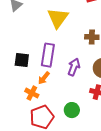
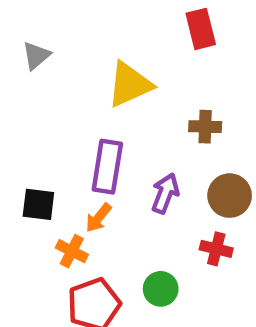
yellow triangle: (58, 18) -> (130, 84), turned 30
black square: (22, 60) -> (38, 204), moved

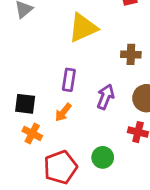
purple rectangle: (107, 167) -> (69, 80), size x0.7
orange cross: (72, 251) -> (32, 133), moved

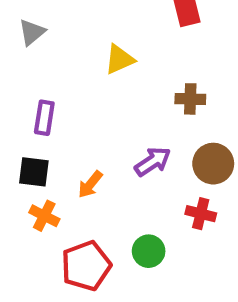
yellow triangle: (83, 28) -> (119, 59), size x0.7
purple rectangle: (69, 80) -> (44, 118), moved
purple arrow: (106, 97) -> (153, 162), turned 35

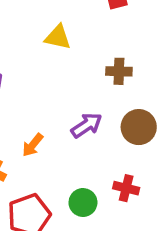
yellow triangle: (119, 59) -> (58, 37), turned 36
red cross: (201, 214) -> (126, 188), moved

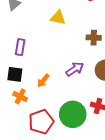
green circle: (83, 203) -> (73, 114), size x1.6

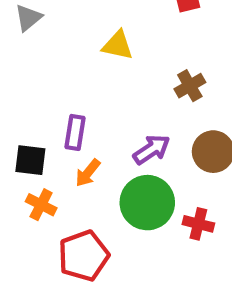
brown cross: (94, 38) -> (190, 86), turned -32
purple rectangle: (20, 47) -> (75, 132), moved
green circle: (73, 114) -> (147, 203), moved

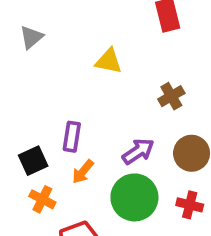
black square: (30, 160) -> (33, 161), turned -32
red cross: (198, 224) -> (190, 205), moved

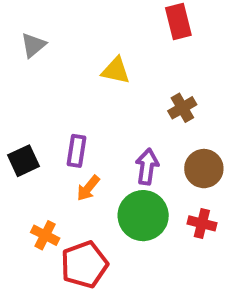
purple arrow: (138, 151) -> (147, 167), turned -48
black square: (33, 161) -> (24, 161), moved
orange cross: (42, 199) -> (45, 235), moved

